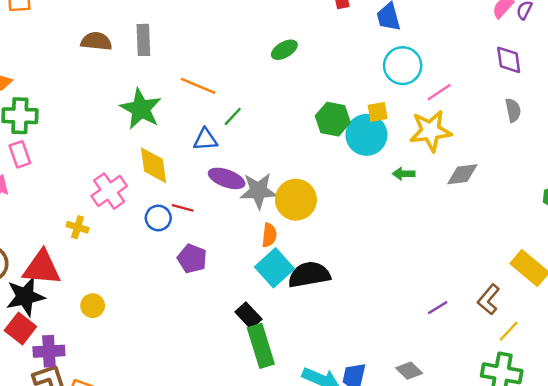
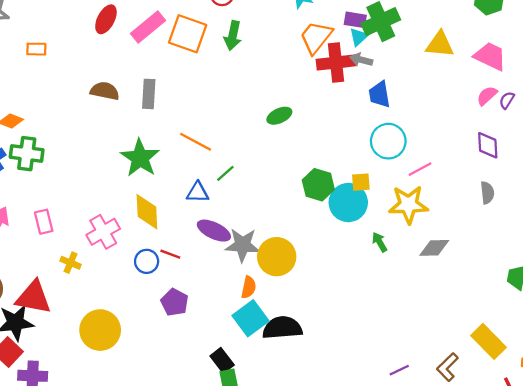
pink rectangle: (20, 154) -> (44, 222), moved
green arrow: (404, 174) -> (380, 242), turned 54
yellow circle: (93, 306) -> (100, 330), moved, size x1.8

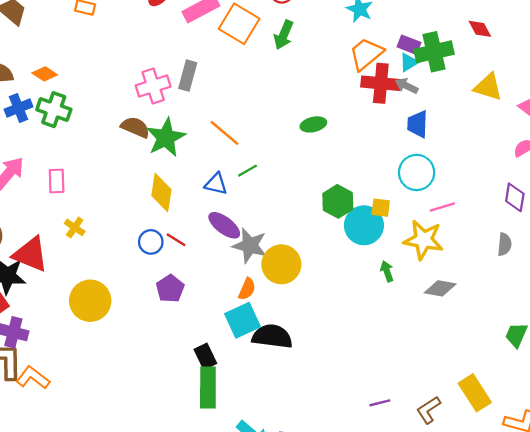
brown semicircle: (105, 91) -> (135, 127), moved
pink cross: (103, 232) -> (153, 86), moved

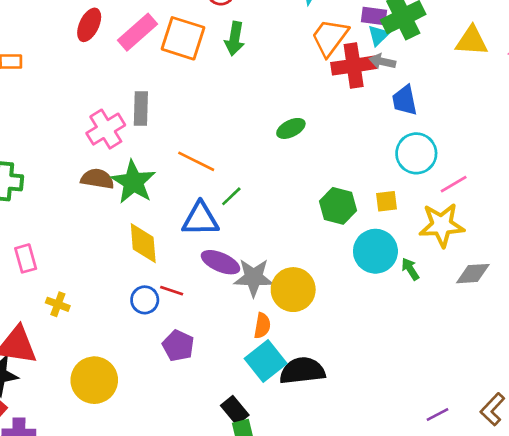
blue triangle: (216, 184) -> (200, 219), size x1.4
cyan circle: (364, 225) -> (375, 251), moved

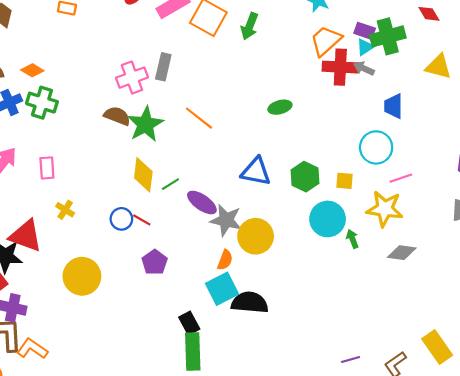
blue trapezoid: (405, 100) -> (393, 106), moved
green line: (231, 196) -> (170, 184), moved
blue triangle: (200, 219) -> (256, 172), moved
red line: (172, 291) -> (142, 220), moved
blue circle: (145, 300) -> (121, 219), moved

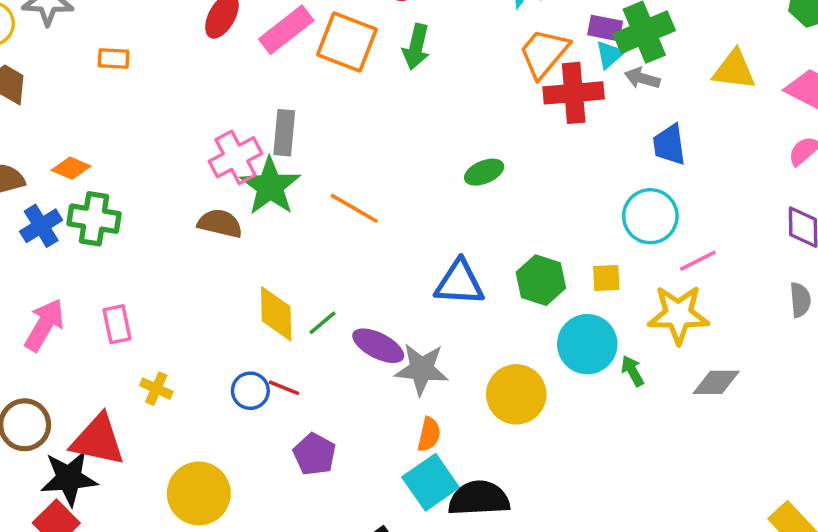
gray arrow: (364, 68) -> (642, 78), moved
green star: (145, 124) -> (270, 186), moved
yellow circle: (256, 236) -> (516, 394), moved

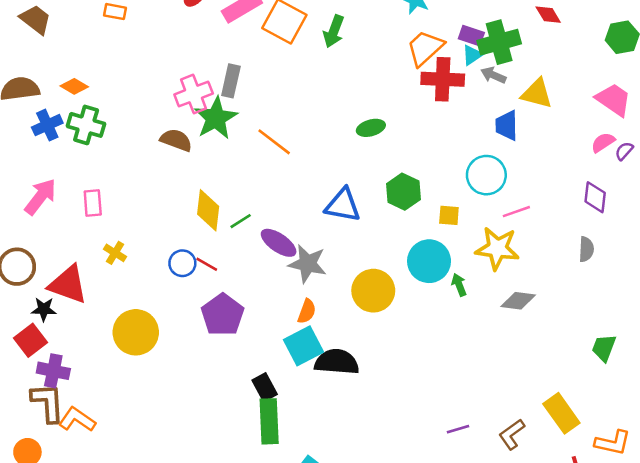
yellow triangle: (734, 70) -> (537, 94), moved
green hexagon: (541, 280) -> (403, 192), moved
purple pentagon: (314, 454) -> (223, 315), size x1.4
black star: (69, 478) -> (44, 309), size x0.6

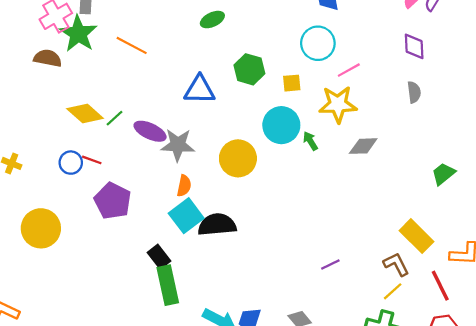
yellow diamond: (208, 210) -> (85, 114), turned -45
green trapezoid: (604, 348) -> (443, 174), turned 40
brown L-shape: (512, 434) -> (396, 264), moved, turned 108

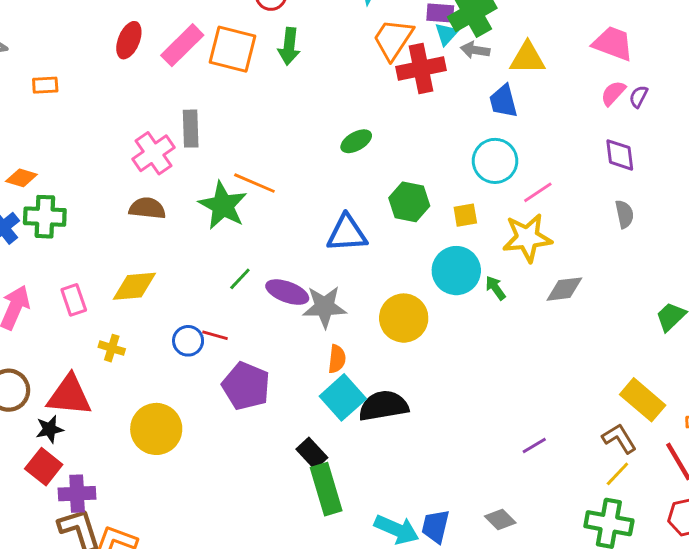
green star: (78, 34) -> (223, 205), moved
yellow diamond: (85, 114) -> (134, 286), moved, turned -42

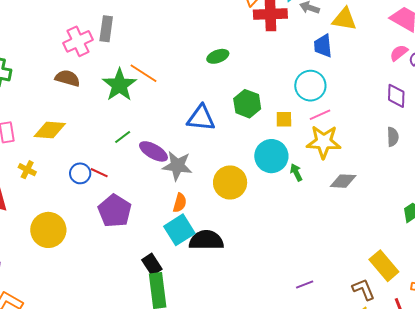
pink line: (538, 192) -> (320, 115), moved

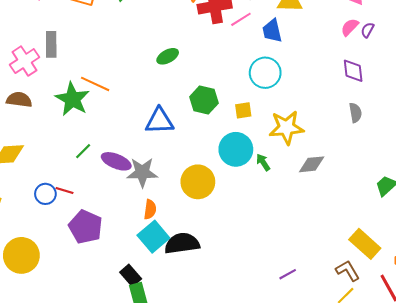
pink line: (320, 115) -> (241, 19), moved

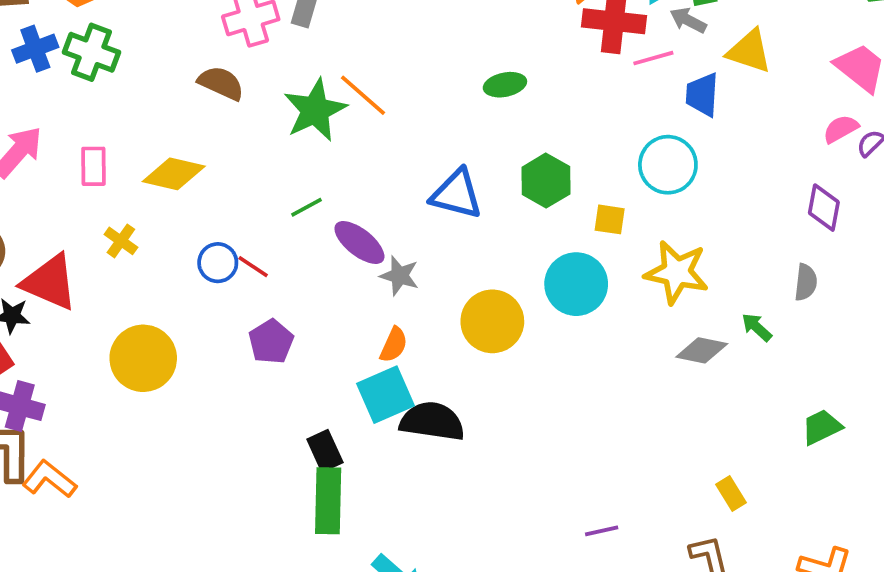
green arrow: (263, 162) -> (757, 327), moved, turned -30
gray star: (142, 172) -> (399, 276), size x0.7
purple pentagon: (85, 227) -> (271, 342), size x0.7
yellow rectangle: (365, 244) -> (731, 494), moved, size x0.6

